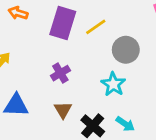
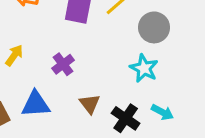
purple cross: (60, 73) -> (63, 64), moved

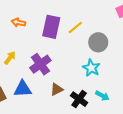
purple cross: (63, 64) -> (40, 64), size x1.5
brown triangle: (90, 104) -> (57, 89), turned 40

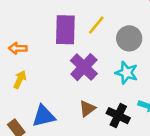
orange arrow: (18, 22) -> (18, 48), moved
purple cross: (40, 64) -> (84, 67), moved

